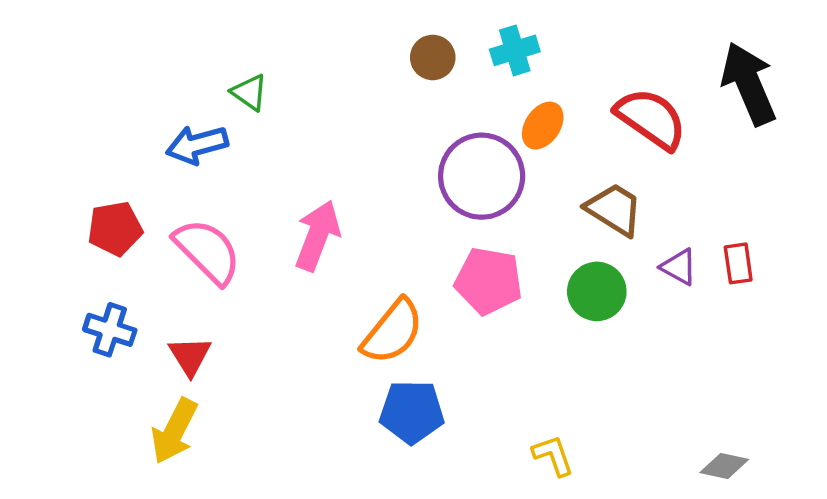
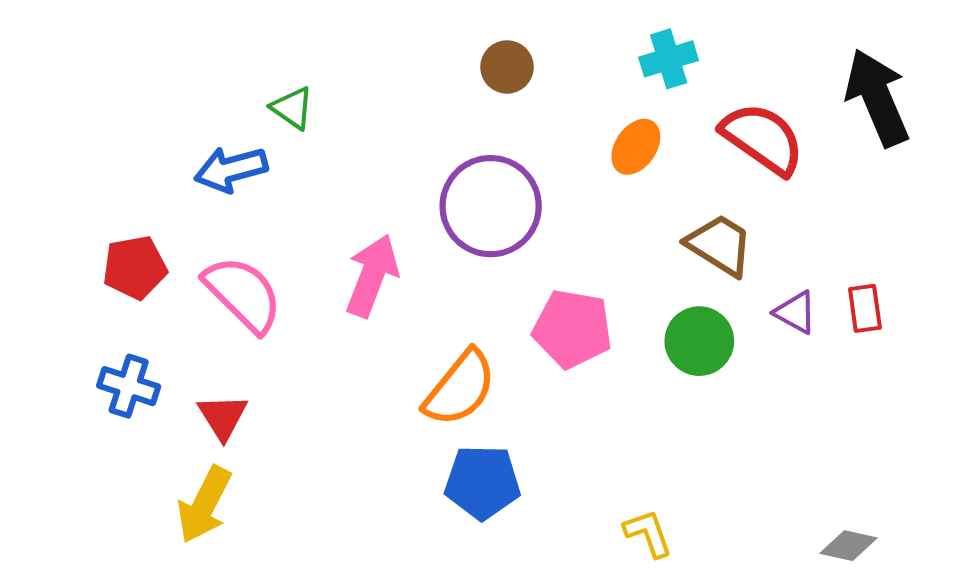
cyan cross: (515, 50) -> (669, 59), moved
purple circle: (482, 176) -> (491, 206), moved

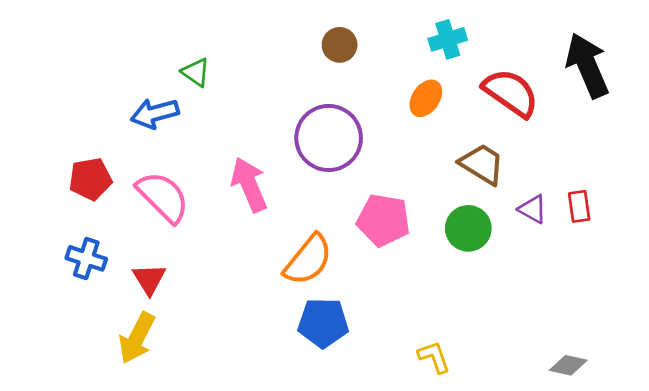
pink arrow: (372, 276) -> (249, 185), turned -44

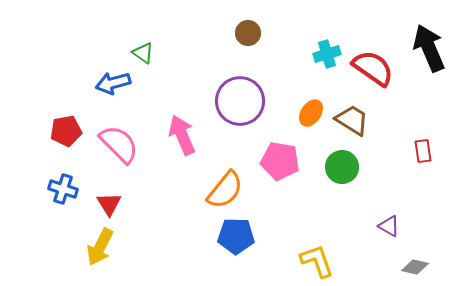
cyan cross: (448, 39) -> (327, 54), moved
orange ellipse: (426, 98) -> (311, 113), moved
purple triangle: (533, 209) -> (389, 226), moved
yellow L-shape: (434, 357) -> (317, 261), size x1.4

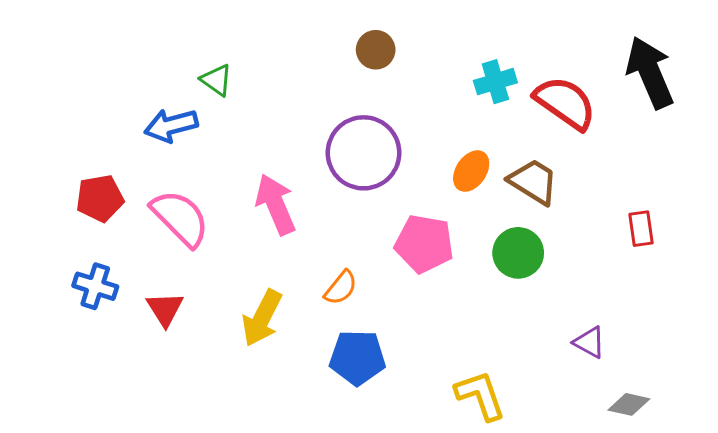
orange semicircle: (225, 190) -> (341, 288), size x0.6
yellow arrow: (100, 247) -> (262, 318), moved

